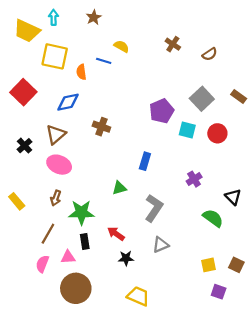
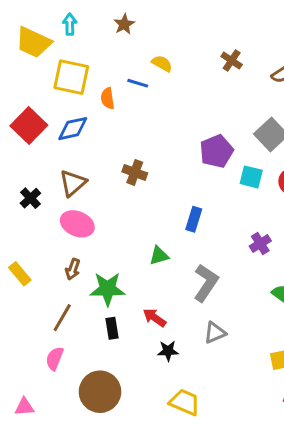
blue diamond: (68, 102) -> (73, 129), moved
pink triangle: (68, 257) -> (24, 407), moved

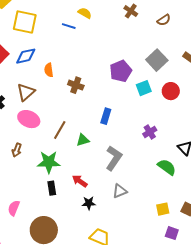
orange semicircle: (108, 98) -> (49, 70), moved
brown cross: (135, 172) -> (76, 85), moved
cyan square: (251, 177) -> (144, 88), turned -35
brown arrow: (73, 269) -> (17, 150), moved
brown line: (62, 318) -> (60, 130), moved

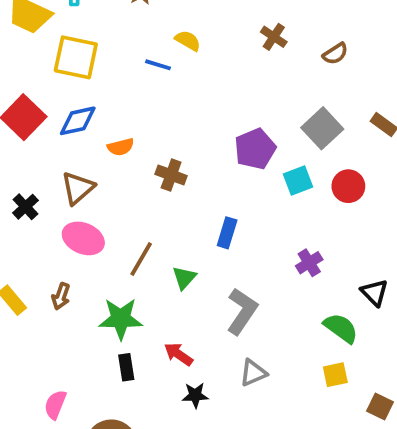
orange semicircle: (49, 70) -> (121, 147), turned -96
green triangle: (83, 140) -> (184, 278), turned -32
yellow square: (163, 209) -> (335, 375), moved

